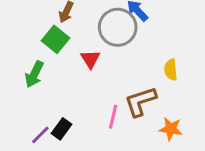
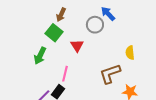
gray circle: (118, 27) -> (95, 25), size x0.7
pink line: (113, 117) -> (65, 74), moved

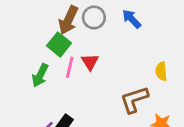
brown arrow: (61, 15) -> (68, 20), size x1.5
gray circle: (95, 25) -> (94, 17), moved
pink line: (65, 74) -> (70, 67), moved

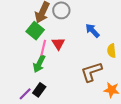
blue arrow: (132, 19) -> (92, 31), moved
green arrow: (40, 75) -> (39, 64), moved

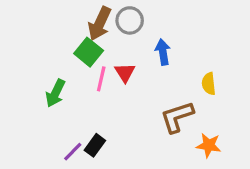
blue arrow: (92, 31) -> (163, 52), moved, turned 35
green arrow: (39, 64) -> (55, 93), moved

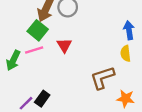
blue arrow: (163, 52) -> (129, 30), moved
pink line: (101, 79) -> (34, 50), moved, turned 60

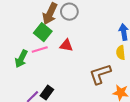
red triangle: (64, 45) -> (66, 45), turned -48

